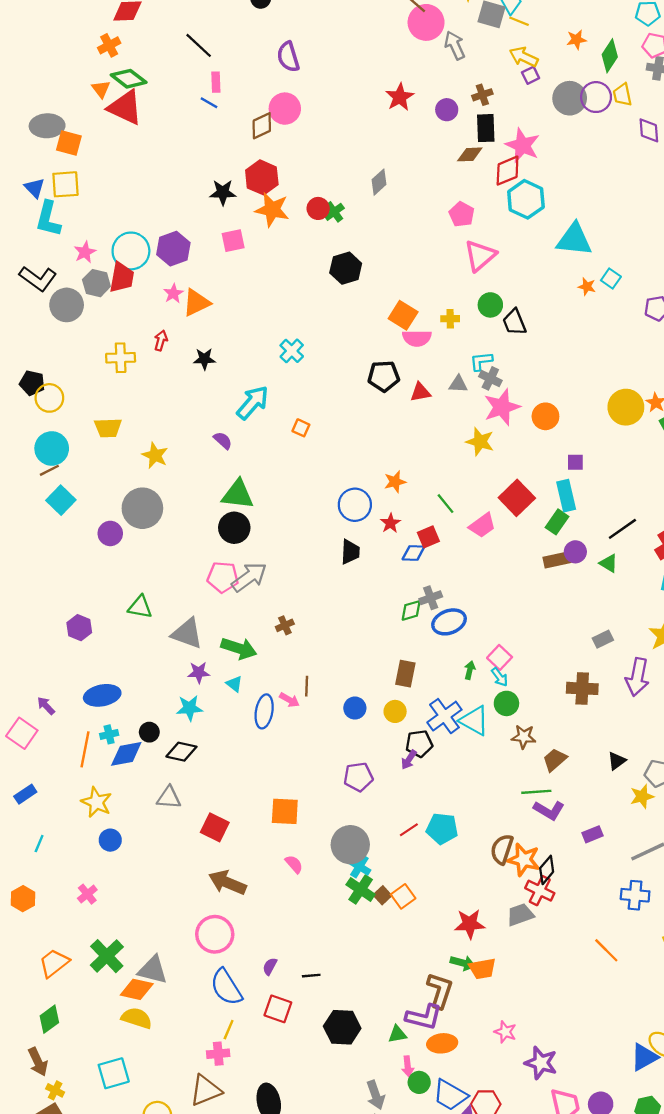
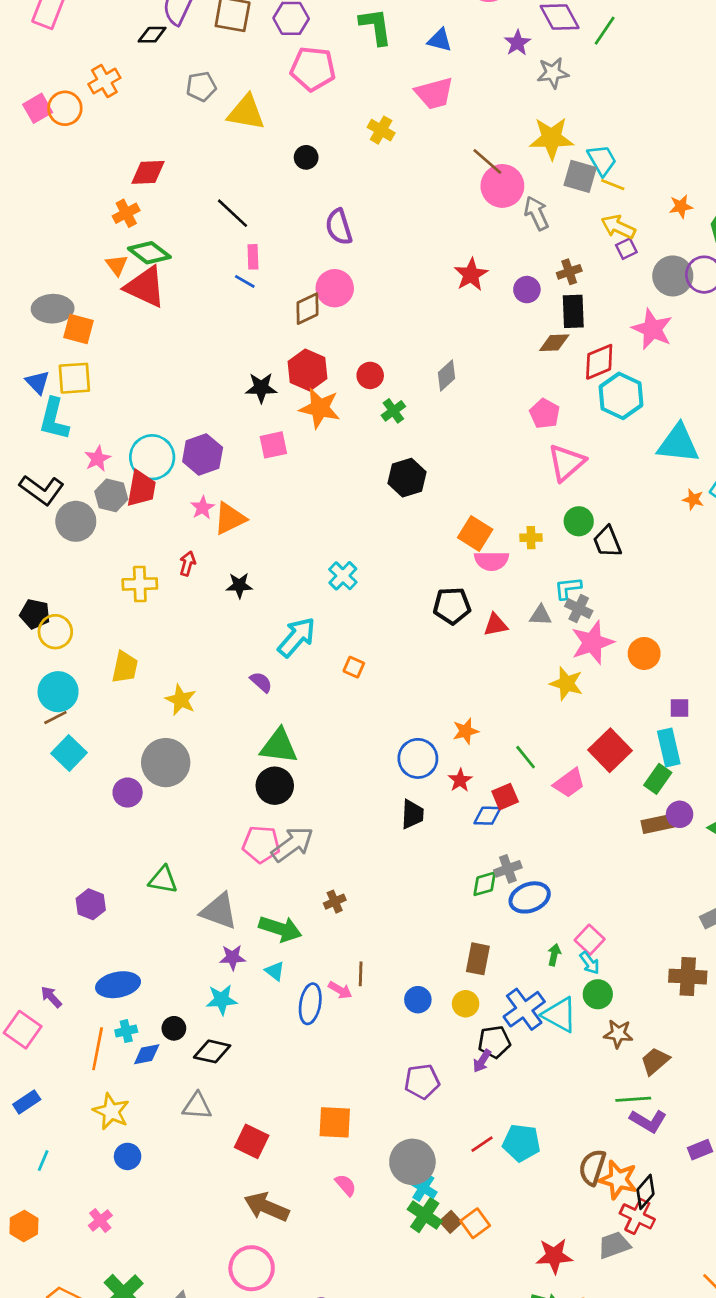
pink star: (523, 145) -> (652, 329), moved
red circle: (318, 208) -> (370, 375), moved
yellow trapezoid: (108, 428) -> (125, 667), turned -76
blue diamond: (126, 754) -> (147, 1054), size x0.7

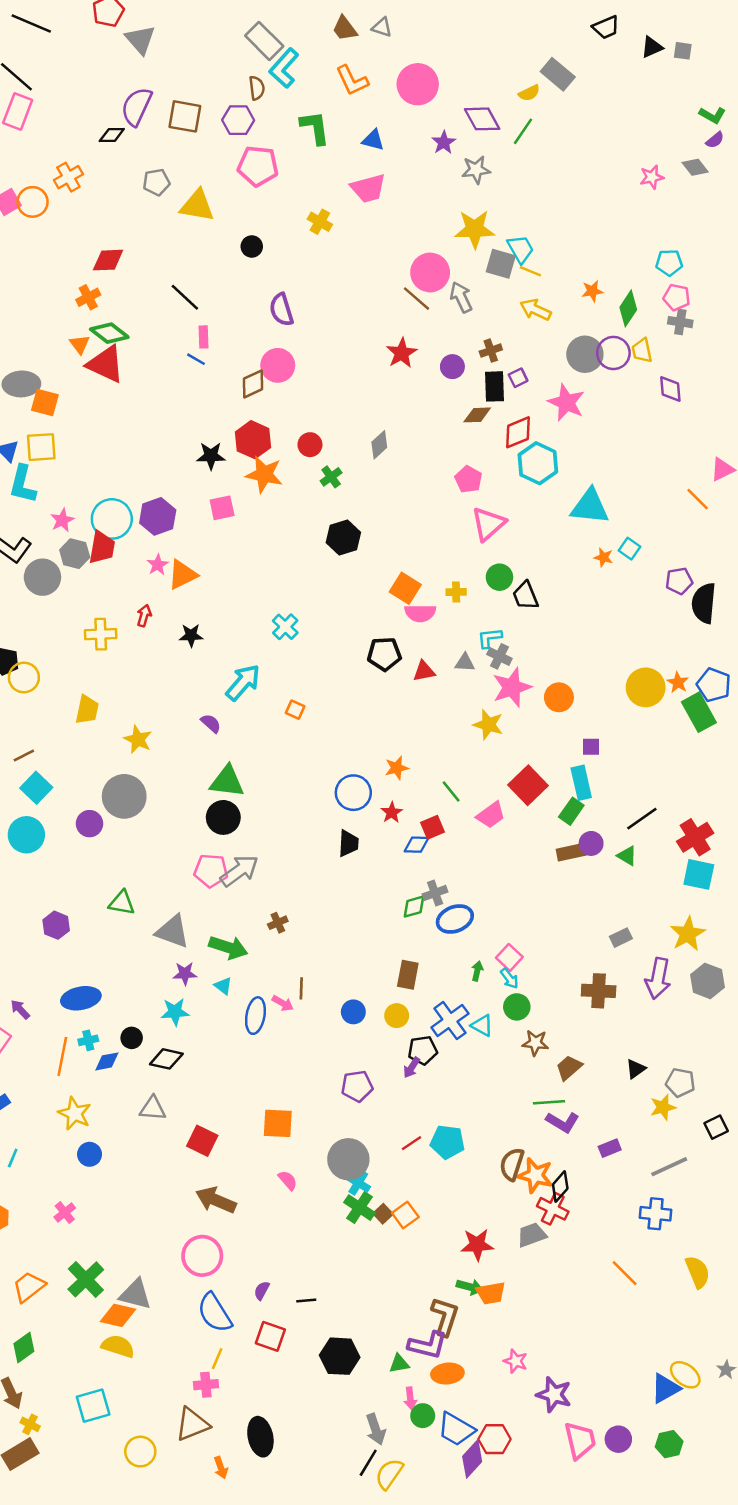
brown line: (487, 161) -> (416, 299), moved
purple square: (626, 249) -> (518, 378), moved
cyan circle: (58, 692) -> (26, 835), moved
cyan triangle: (560, 1015) -> (482, 1026), size x0.7

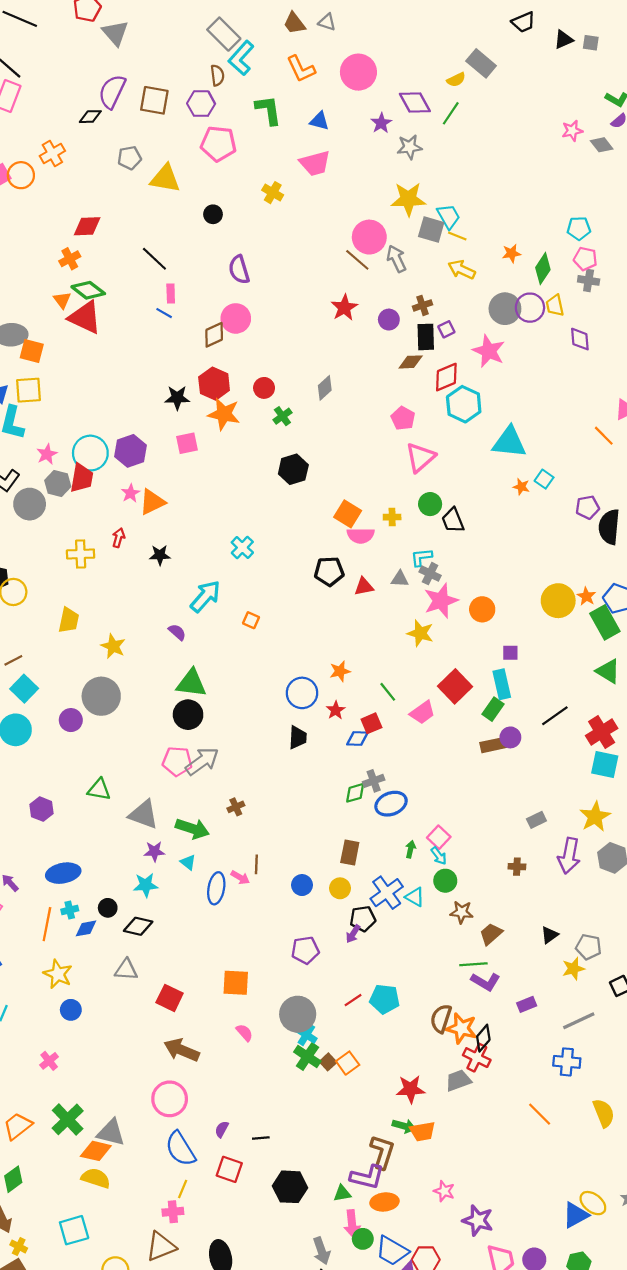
pink star: (652, 177) -> (572, 131), moved
green triangle: (627, 856) -> (608, 671), moved, size x1.4
brown cross: (599, 991) -> (517, 867), size x0.6
pink arrow: (410, 1398) -> (352, 1224), size x1.4

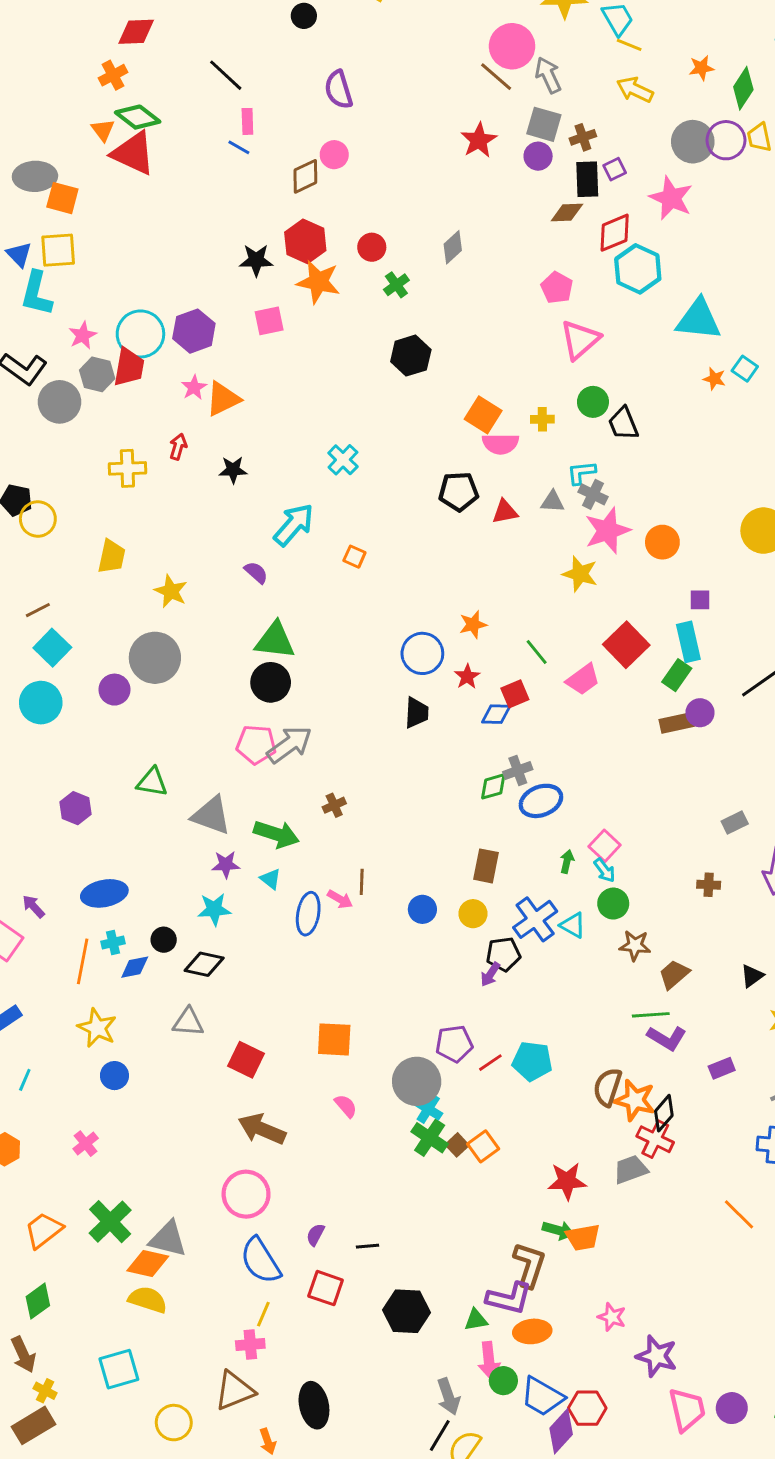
gray square: (431, 229) -> (544, 124), moved
pink circle: (236, 318) -> (334, 155), size x0.7
purple pentagon: (305, 950) -> (454, 1044), moved

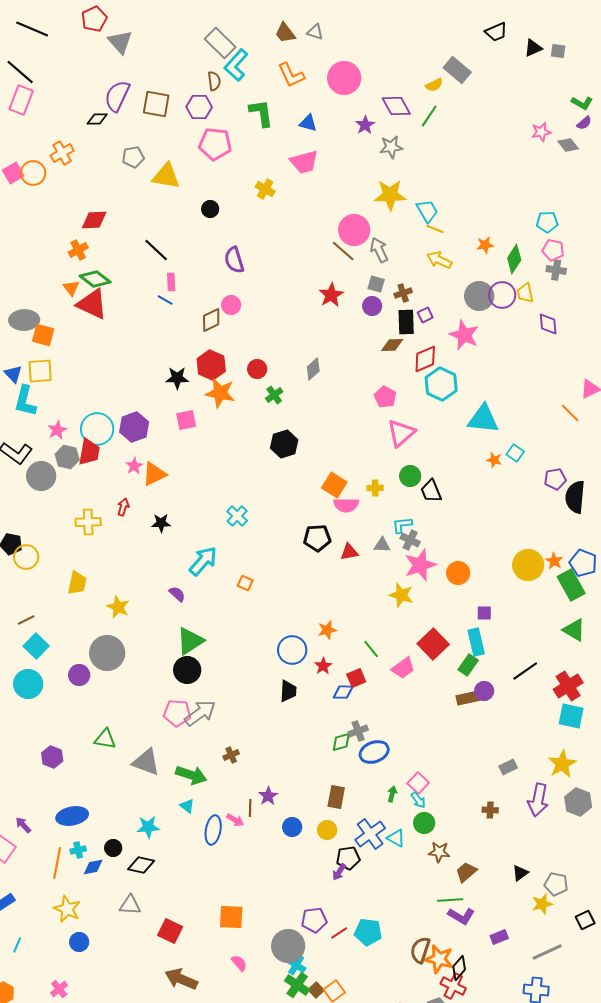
gray square: (544, 124) -> (376, 284), size x0.7
green triangle: (275, 640) -> (190, 641), turned -40
purple star: (226, 864) -> (268, 796), moved, turned -30

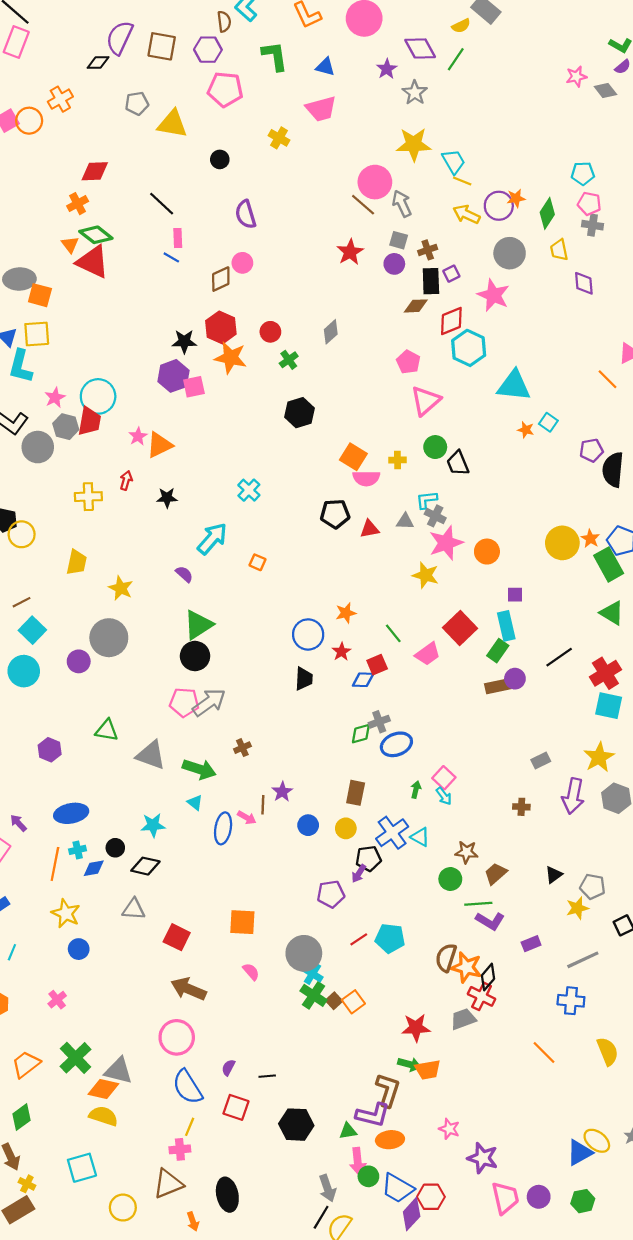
gray star: (391, 147) -> (415, 93), turned -30
purple circle: (502, 295) -> (499, 206), moved
purple hexagon: (134, 427) -> (173, 376), moved
green circle: (424, 823) -> (450, 879), moved
purple pentagon: (314, 920) -> (331, 894), moved

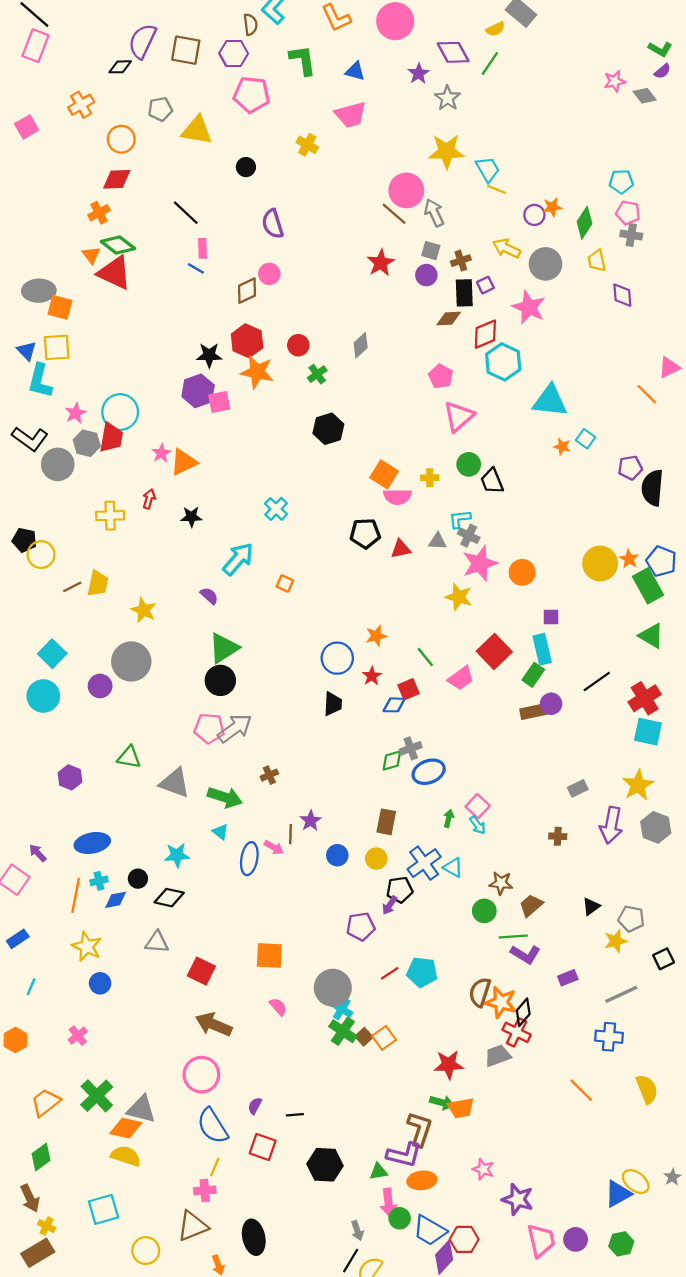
orange circle: (29, 121) -> (121, 139), moved
purple circle: (499, 206) -> (534, 215), size x0.7
yellow arrow: (466, 214) -> (507, 248), moved
brown line: (22, 602) -> (72, 587), moved
gray arrow: (328, 1188) -> (357, 1231), size x0.7

